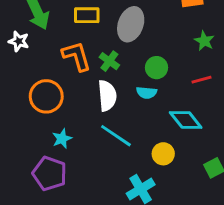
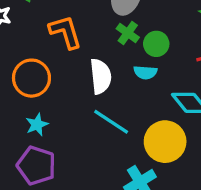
green cross: (109, 61) -> (128, 33), moved
cyan star: (62, 139) -> (37, 125), moved
yellow circle: (163, 154) -> (165, 142), size x1.6

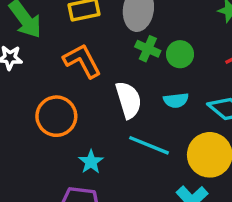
cyan semicircle: (145, 72) -> (176, 100), moved
cyan star: (37, 125) -> (91, 162), moved

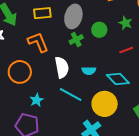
green cross: (148, 49) -> (76, 40), turned 32
green circle: (180, 54) -> (99, 30), moved

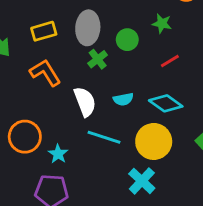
orange circle: (20, 72) -> (25, 137), moved

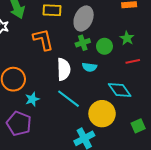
green star: (162, 24) -> (127, 38), moved
green circle: (127, 40) -> (104, 46), moved
cyan semicircle: (123, 99) -> (89, 67), moved

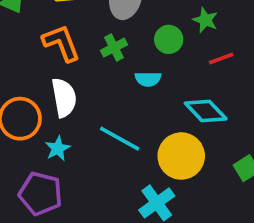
green cross: (83, 43) -> (114, 48), moved
white semicircle: (64, 69) -> (64, 98), moved

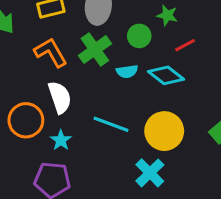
green cross: (114, 48) -> (95, 50), size x1.5
cyan diamond: (206, 111) -> (166, 75), moved

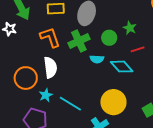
cyan line: (111, 124) -> (70, 104), moved

